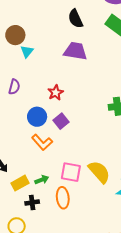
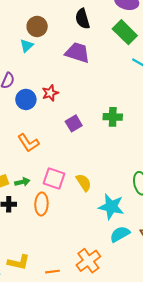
brown circle: (15, 35) -> (37, 26), moved
blue circle: (37, 117) -> (26, 99), moved
purple square: (61, 121) -> (74, 123), moved
yellow semicircle: (99, 172) -> (84, 183), size x0.7

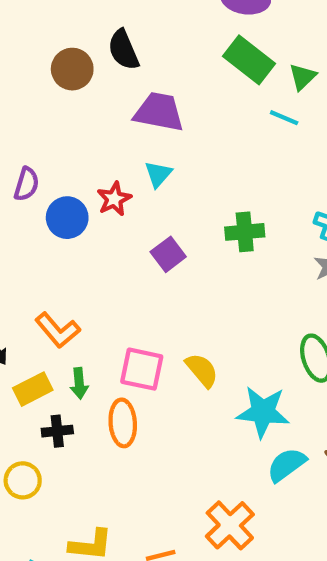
black semicircle: (82, 19) -> (123, 50), moved
cyan triangle: (27, 46) -> (158, 174), moved
orange L-shape: (28, 143) -> (58, 330), moved
green arrow: (22, 182) -> (79, 383), turned 104

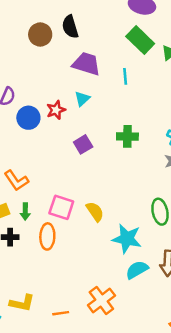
cyan line: (284, 118) -> (125, 76), moved, turned 56

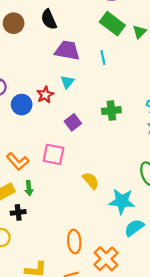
brown circle: (40, 35) -> (14, 23), moved
pink square: (61, 207) -> (53, 154), moved
orange ellipse: (47, 236) -> (74, 242), moved

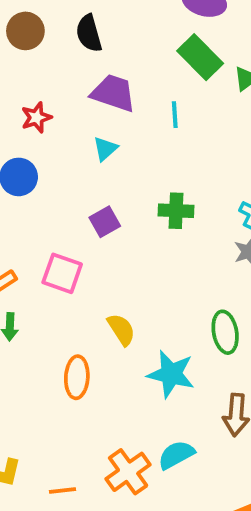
red star: (45, 95) -> (36, 117), moved
cyan semicircle: (134, 228) -> (176, 455), moved
orange ellipse: (74, 242) -> (77, 377), moved

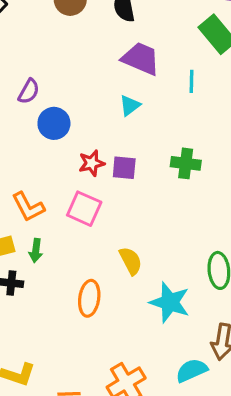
red star: (36, 117) -> (92, 163), moved
purple square: (105, 222) -> (124, 168), turned 30
cyan semicircle: (176, 455) -> (192, 370), moved

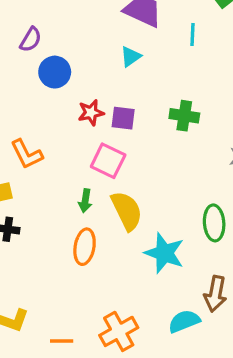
pink square: (84, 209) -> (108, 161), moved
green arrow: (36, 251) -> (85, 201), moved
yellow semicircle: (131, 261) -> (127, 211), size x1.4

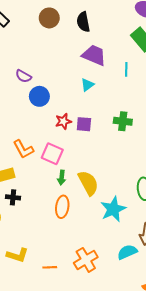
purple semicircle: (31, 40) -> (23, 76), turned 91
pink square: (108, 161) -> (52, 154), moved
cyan star: (164, 253) -> (113, 209), turned 30

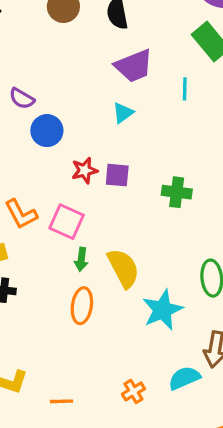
purple trapezoid: (94, 55) -> (134, 66), turned 135
green cross: (123, 121) -> (177, 192), moved
orange cross: (86, 260) -> (133, 391), moved, size x0.6

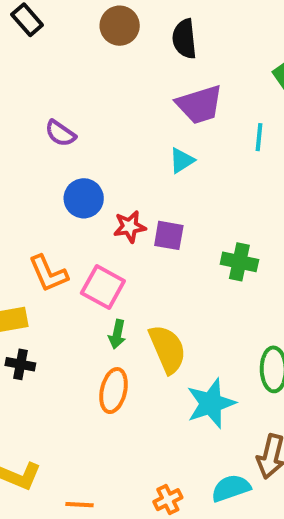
blue circle: (47, 131) -> (84, 198), moved

